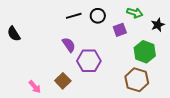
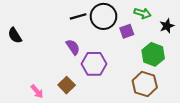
black circle: (98, 16) -> (103, 16), size x1.6

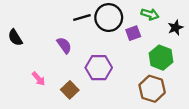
purple semicircle: (73, 47) -> (64, 45), moved
pink arrow: (37, 91) -> (39, 79), moved

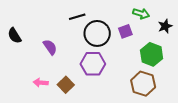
black circle: (109, 18) -> (97, 33), moved
purple semicircle: (64, 45) -> (50, 47), moved
pink arrow: (39, 79) -> (41, 83), moved, turned 136

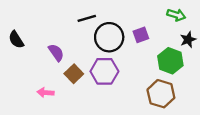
green arrow: (141, 14) -> (176, 15), moved
black star: (165, 26) -> (188, 40), moved
brown square: (66, 85) -> (74, 74), moved

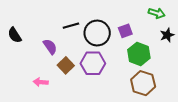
black line: (87, 18) -> (71, 26), moved
green hexagon: (170, 61) -> (139, 54), moved

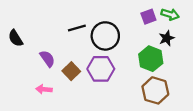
purple square: (125, 31) -> (148, 17), moved
black star: (167, 35) -> (167, 38), moved
purple semicircle: (50, 47) -> (47, 59), moved

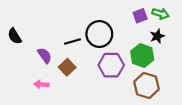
black line: (77, 28) -> (73, 42), moved
purple hexagon: (101, 69) -> (111, 65), moved

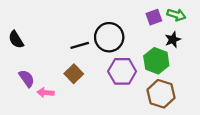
purple semicircle: (45, 55) -> (27, 78), moved

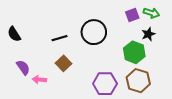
black line: (80, 45) -> (60, 38), moved
purple hexagon: (122, 71) -> (105, 84), moved

